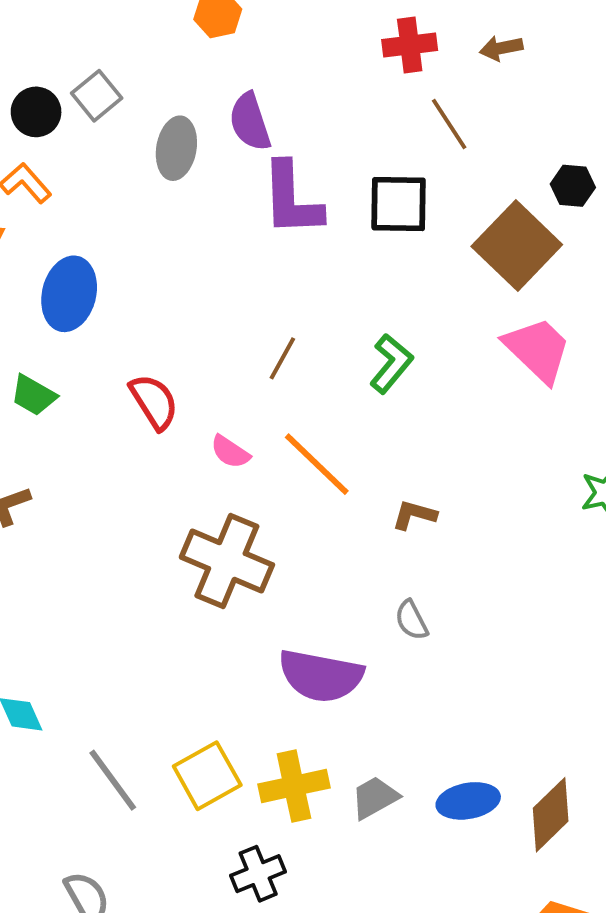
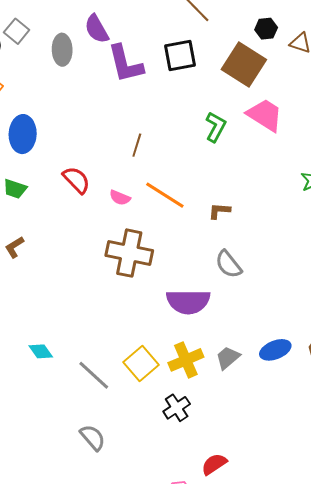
green L-shape: (391, 364) -> (216, 127), moved
gray semicircle: (411, 620) -> (228, 264), size x1.4

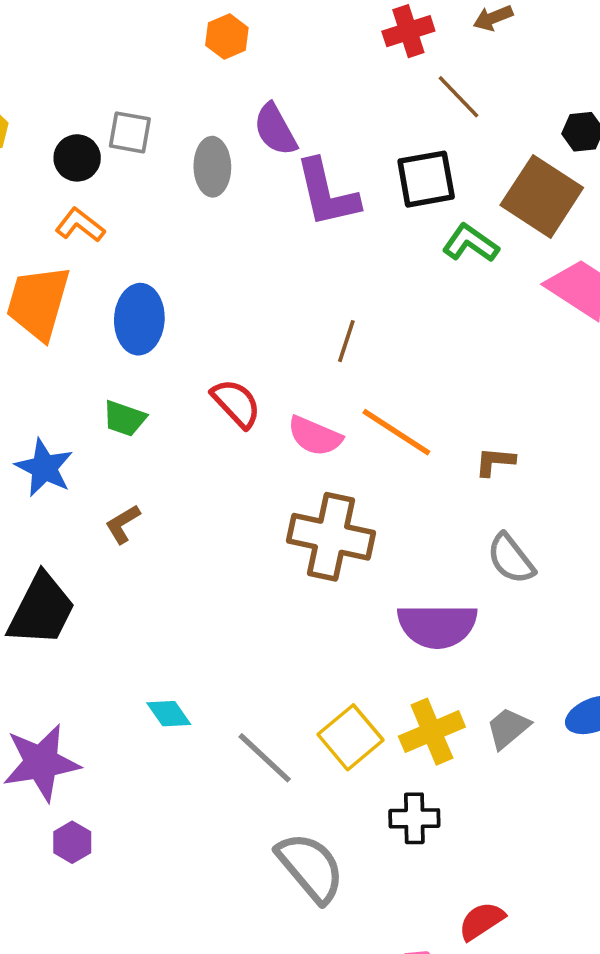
gray square: (17, 31) -> (130, 132), turned -30
green L-shape: (216, 127) -> (471, 243), moved, turned -84
pink semicircle: (120, 198) -> (315, 436), size x1.4
black cross: (177, 408) -> (414, 818), turned 32
gray semicircle: (93, 437) -> (310, 867), moved, size x1.5

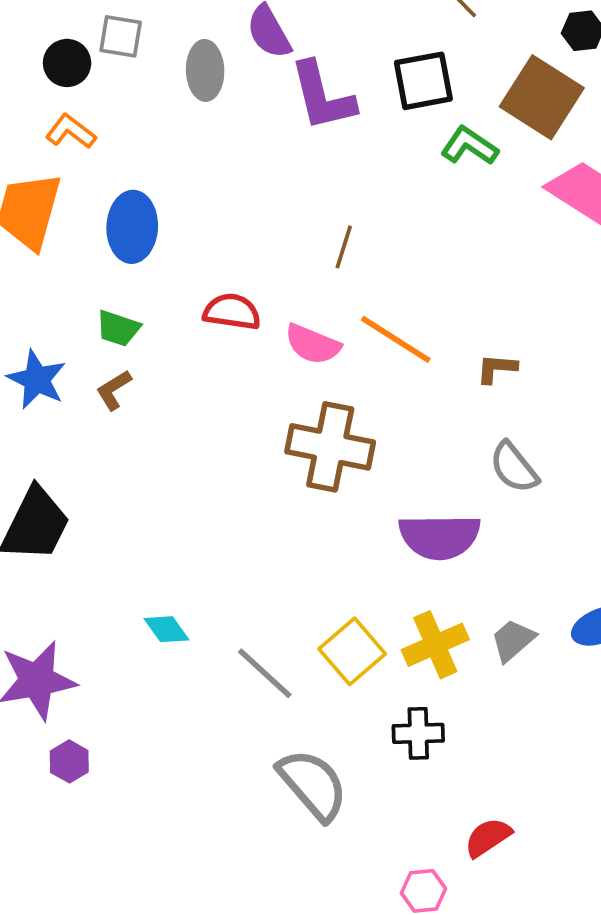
red semicircle: (236, 403) -> (232, 312), turned -38
brown L-shape: (123, 524) -> (114, 390), moved

